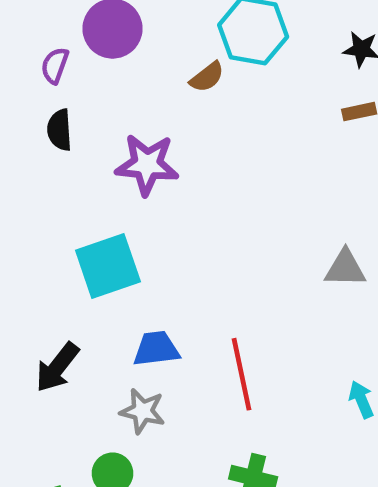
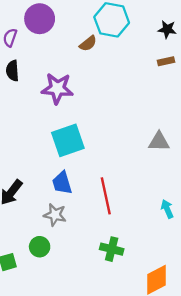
cyan square: (108, 266) -> (68, 140), moved
blue trapezoid: (156, 349) -> (62, 183), turned -100

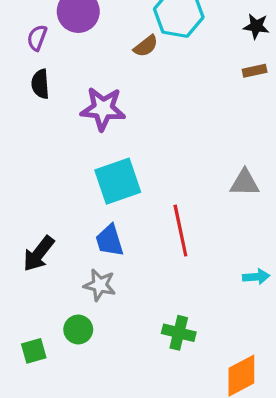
red line: (106, 196) -> (180, 231), moved
cyan arrow: (167, 209) -> (256, 277), turned 108

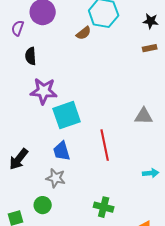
black semicircle: (40, 84) -> (31, 56), moved
purple star: (103, 109) -> (44, 91), moved

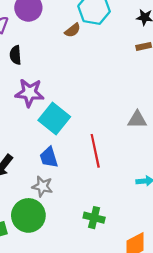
cyan square: (67, 115) -> (54, 119), turned -32
green circle: (43, 205) -> (28, 215), size x1.8

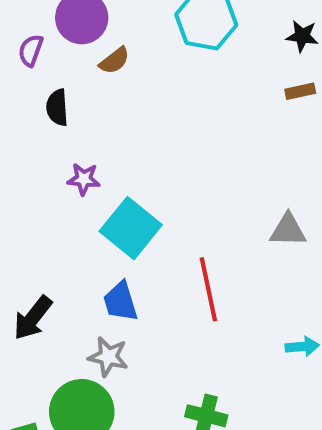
brown semicircle: (73, 30) -> (114, 61), moved
purple star: (29, 93) -> (84, 179), size x0.6

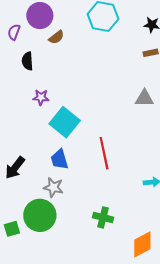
gray triangle: (288, 230) -> (144, 98), moved

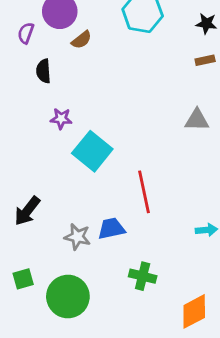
blue trapezoid: (60, 159) -> (111, 229), moved, turned 95
green circle: (40, 215) -> (68, 297), moved
green square: (12, 229) -> (23, 279), moved

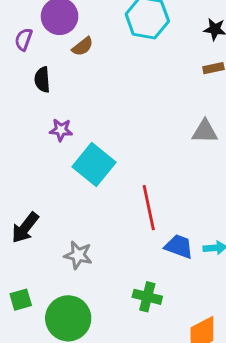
blue trapezoid: (111, 229) -> (179, 246), moved, turned 32

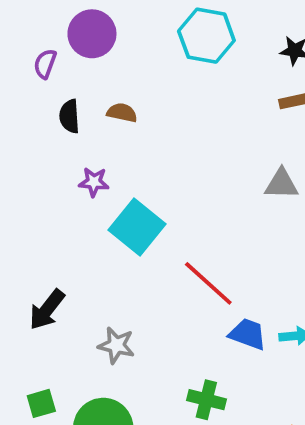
brown semicircle: (83, 47) -> (122, 113), moved, turned -130
red line: (149, 208) -> (208, 283), turned -36

